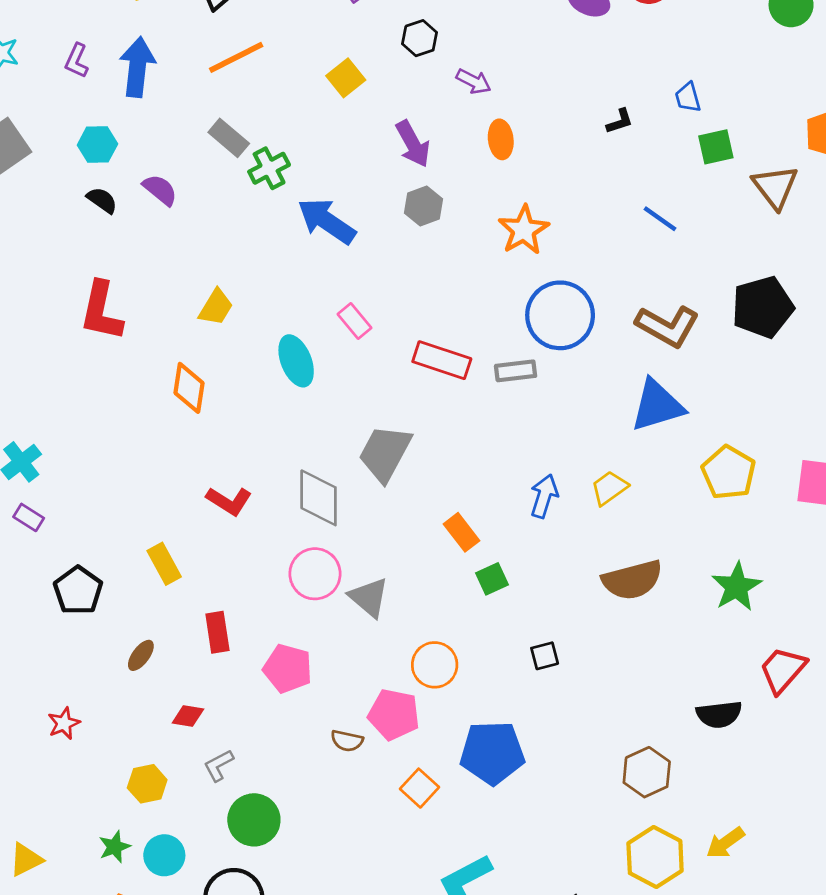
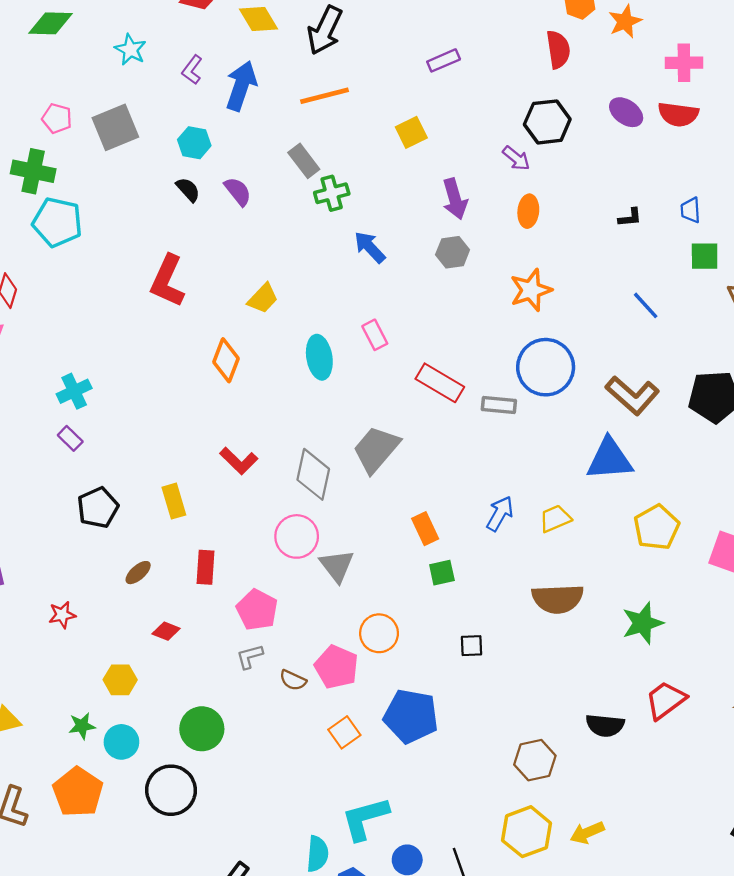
black hexagon: (420, 38) -> (547, 122), moved, size x1.5
blue arrow: (327, 221) -> (370, 247), size x0.7
gray L-shape: (219, 765) -> (250, 657), moved

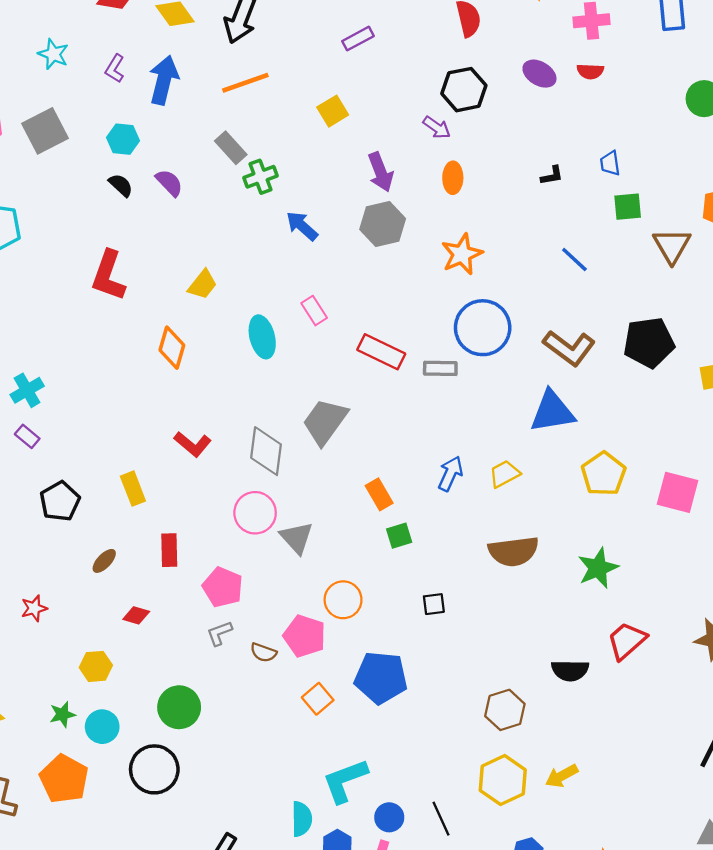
red semicircle: (678, 114) -> (590, 71), size x0.7
gray hexagon: (453, 252) -> (383, 224), size x1.4

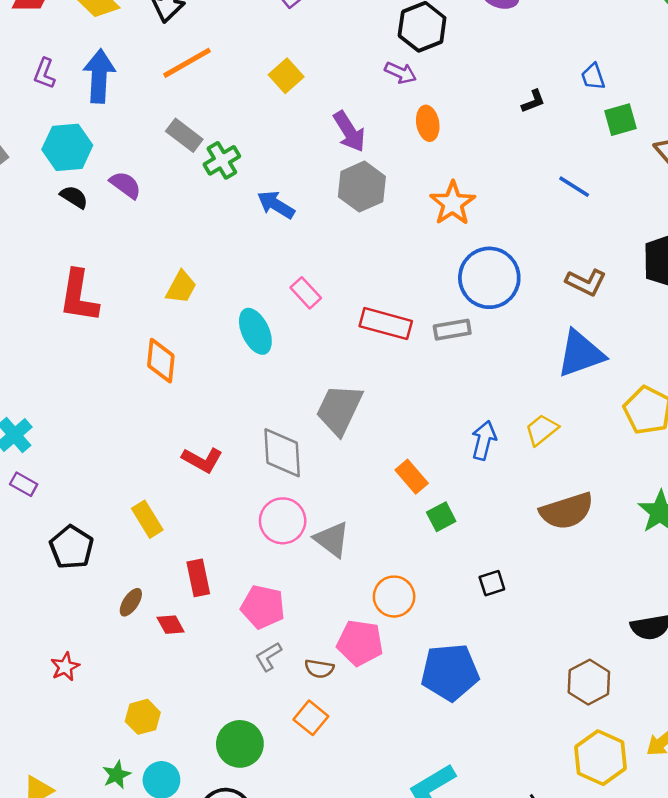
cyan hexagon: (123, 139) -> (67, 147), size x1.4
brown L-shape: (569, 348) -> (586, 282), size x0.7
red diamond: (136, 615) -> (171, 625), moved, turned 55
orange square: (318, 699) -> (311, 718), moved

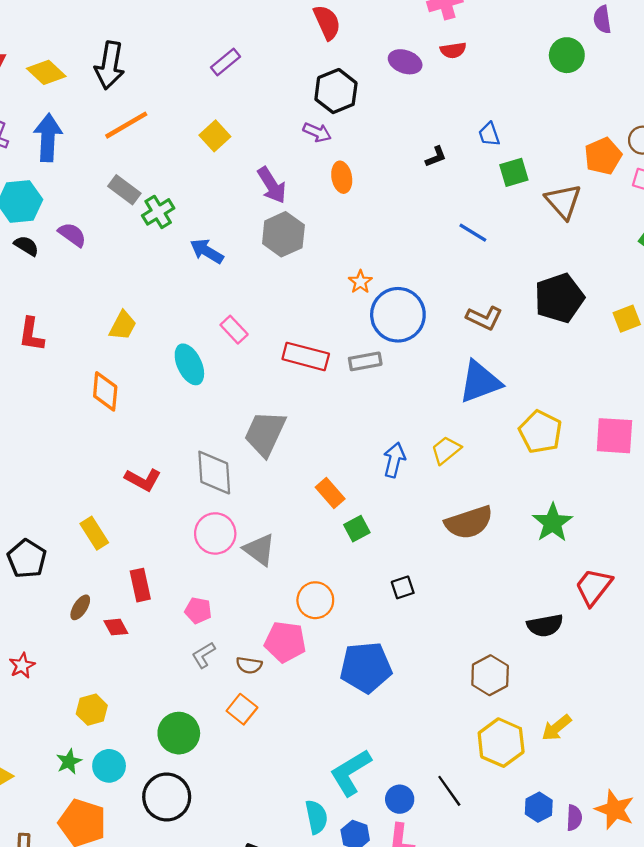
orange star: (453, 203) -> (360, 282), moved, size x0.6
red L-shape: (79, 296) -> (31, 334), size x0.7
pink pentagon: (263, 607) -> (198, 611), size x0.7

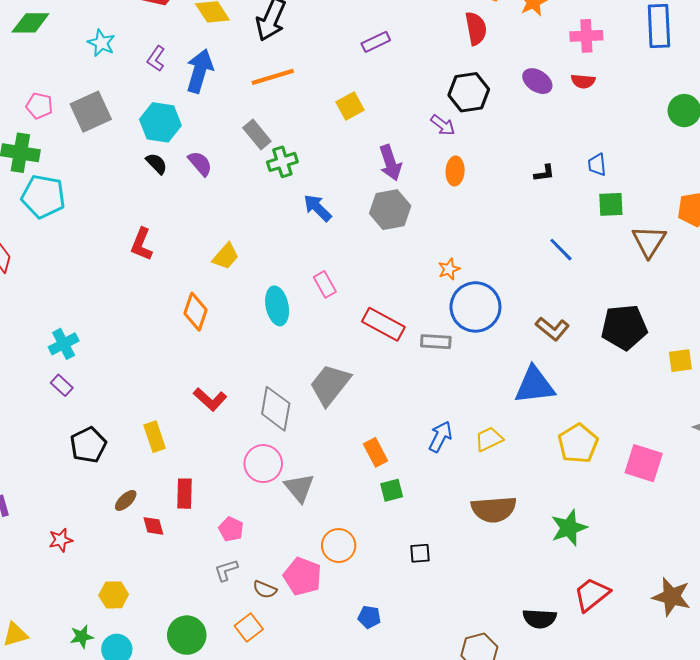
blue pentagon: (366, 667) -> (369, 617), size x0.5

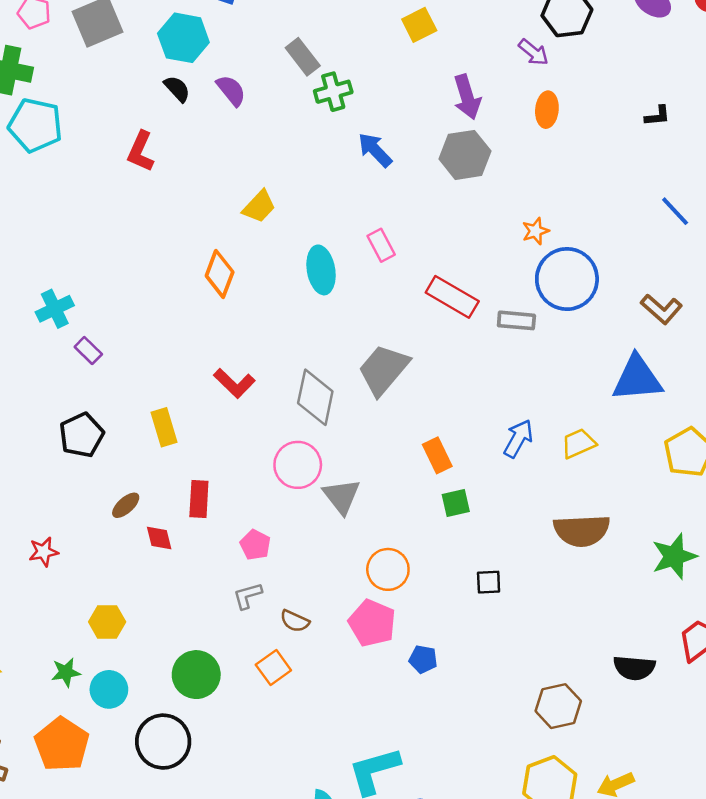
red L-shape: (142, 244) -> (141, 151), moved
purple rectangle: (62, 385) -> (88, 350), moved
pink pentagon: (302, 576) -> (372, 623), moved

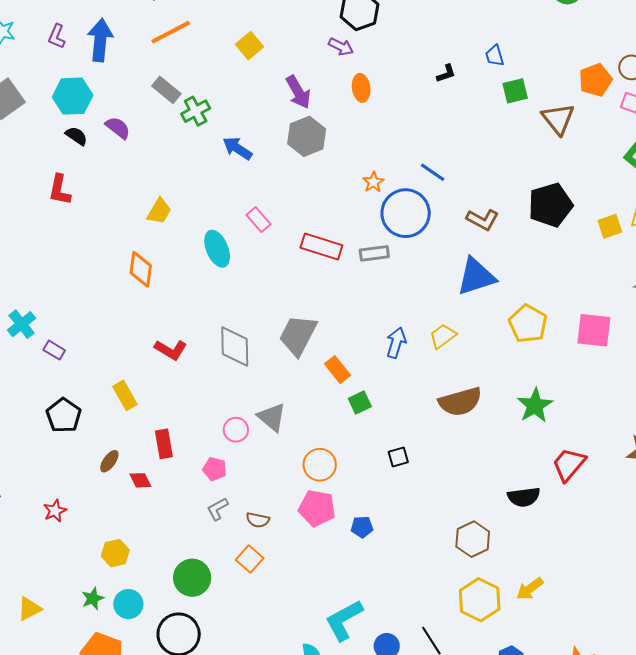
blue line: (675, 211) -> (433, 172), moved
gray trapezoid: (383, 370) -> (298, 335), moved
pink circle: (298, 465) -> (236, 430), moved, size x0.7

